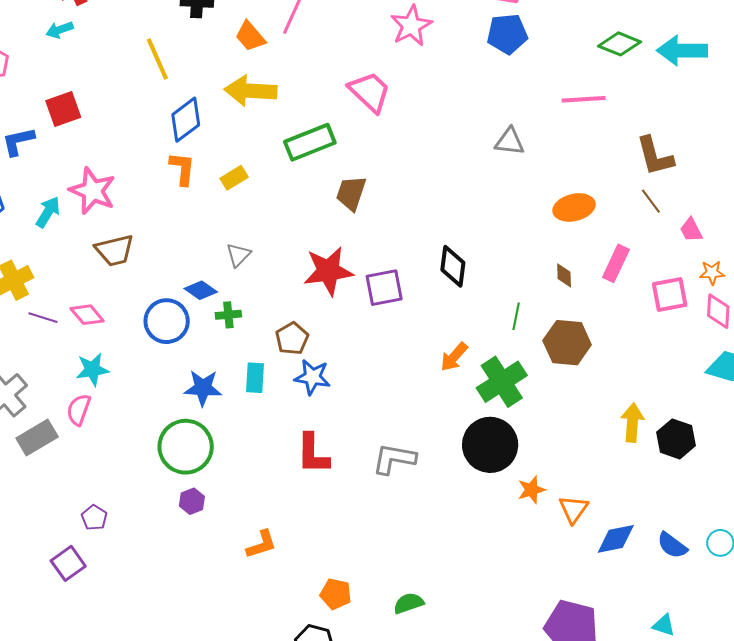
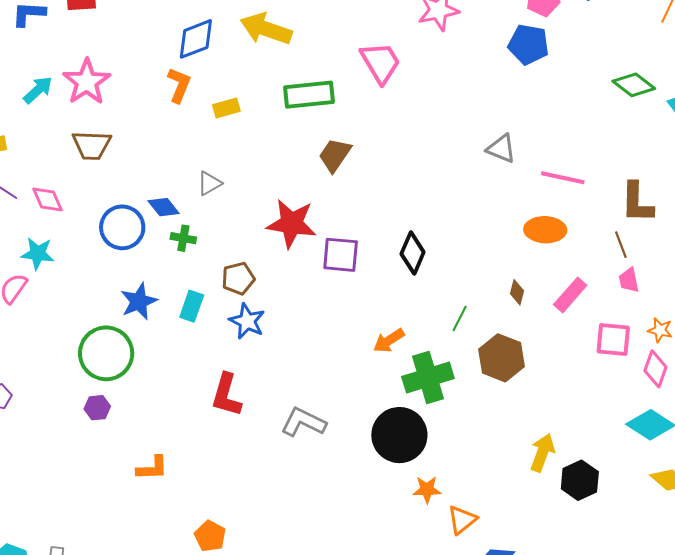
pink line: (584, 99) -> (563, 178), moved
pink trapezoid: (691, 230) -> (629, 280), moved
blue star: (203, 388) -> (139, 301), turned 30

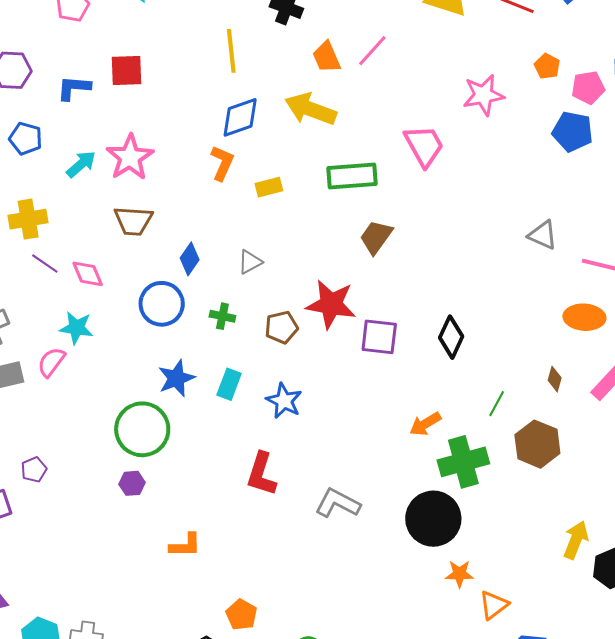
blue diamond: (164, 207) -> (190, 259), moved, turned 72
brown pentagon: (238, 278) -> (281, 327), moved

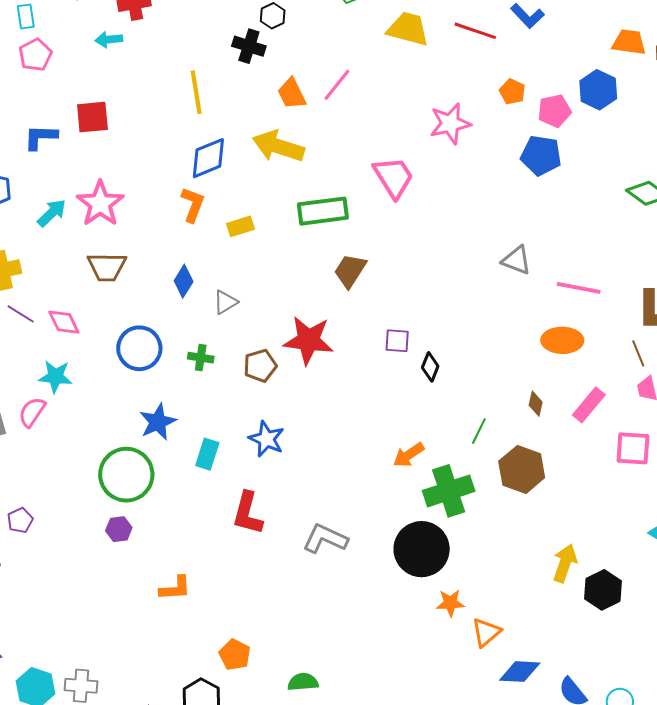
blue diamond: (190, 259) -> (184, 281), moved
purple square: (379, 337) -> (397, 341), moved, size x0.7
black diamond: (451, 337) -> (430, 367), size x0.7
cyan rectangle: (229, 384) -> (207, 454), moved

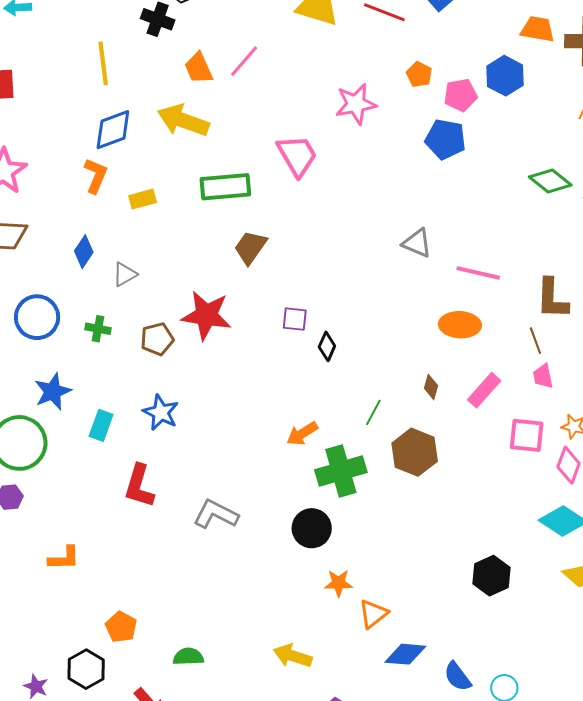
black circle: (422, 549) -> (312, 528), size x0.7
yellow arrow: (565, 563) -> (293, 656), moved, turned -93

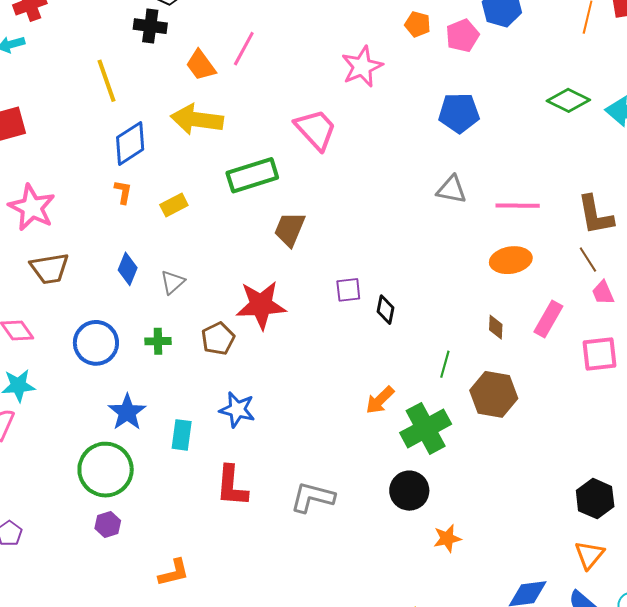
blue pentagon: (445, 139) -> (459, 113), moved
orange L-shape: (96, 176) -> (123, 192), size x0.7
orange triangle: (373, 614) -> (589, 555), moved

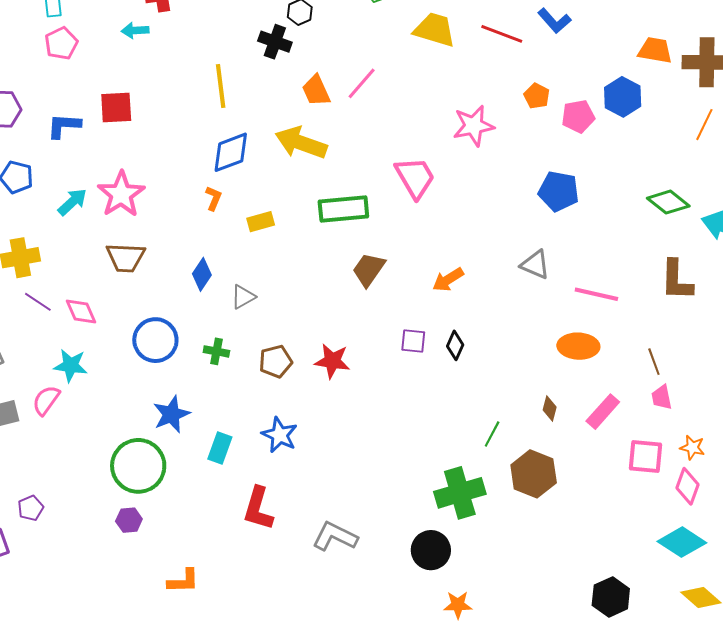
brown L-shape: (595, 215) -> (677, 280), moved
red star: (261, 305) -> (332, 361), moved, size x0.7
black diamond: (386, 310) -> (455, 345), moved
orange arrow: (380, 400) -> (448, 280), moved

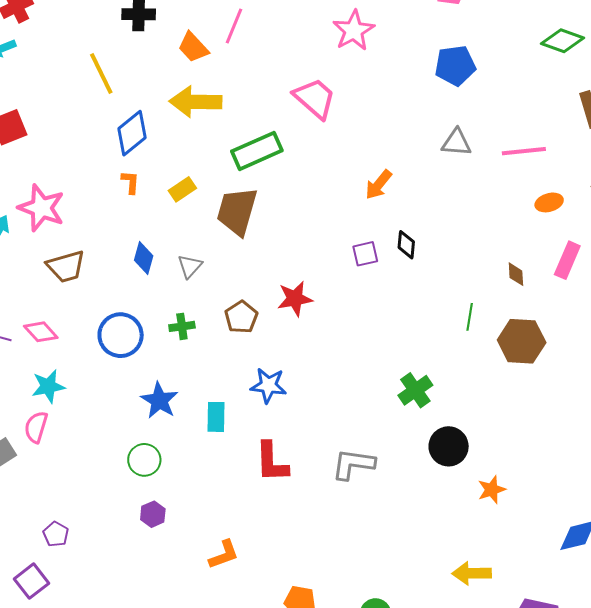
brown trapezoid: (369, 269) -> (237, 211), moved, size x1.4
orange ellipse: (578, 346) -> (549, 202), moved, size x0.7
green circle: (138, 466) -> (144, 460), size x0.6
green cross: (460, 493) -> (415, 390), moved, size x0.7

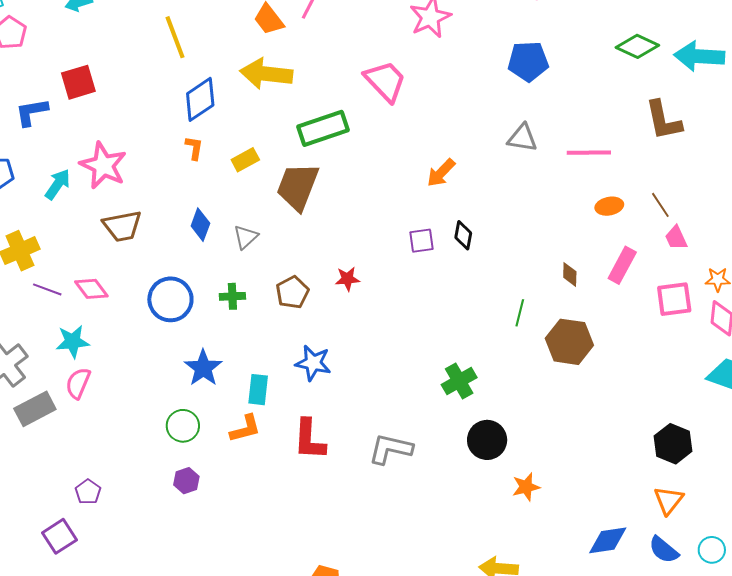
red star: (295, 299) -> (347, 279), size x0.7
cyan star: (48, 386) -> (73, 342), moved
orange L-shape: (224, 555) -> (245, 429), moved

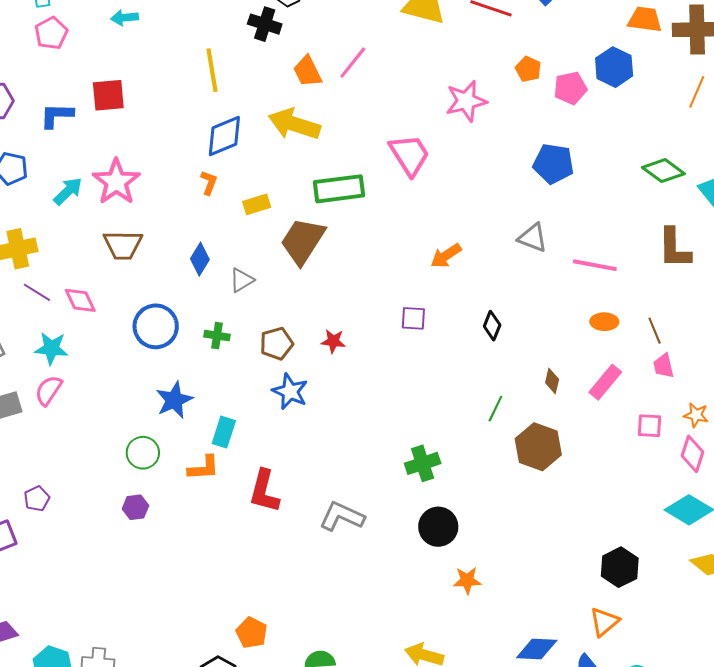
black diamond: (463, 235) -> (492, 326), moved
pink square: (674, 299) -> (649, 426), size x0.7
blue star: (313, 363) -> (290, 391), moved

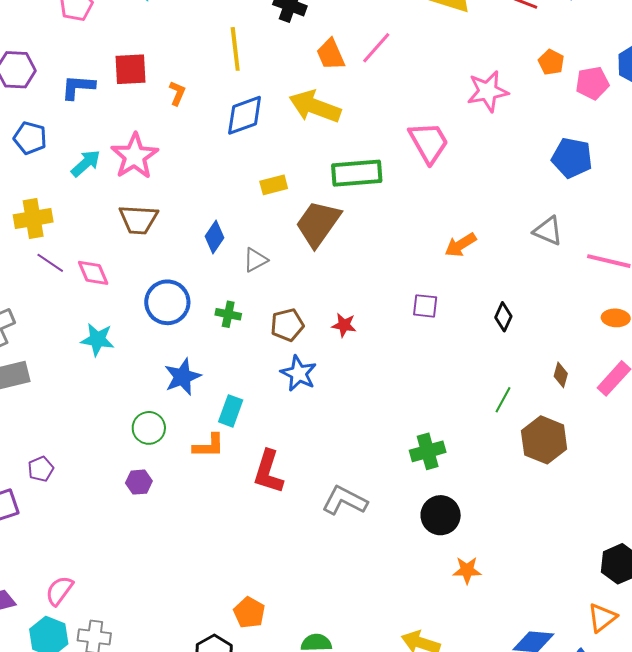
orange L-shape: (209, 183) -> (177, 93), moved
cyan star: (51, 348) -> (97, 339), moved
pink semicircle: (49, 390) -> (59, 591), moved

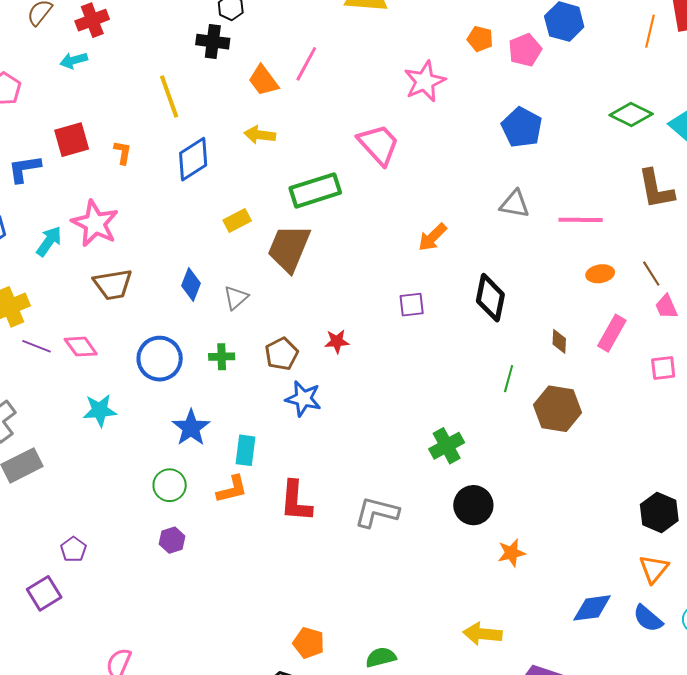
yellow arrow: (315, 107) -> (260, 135), size x0.6
blue pentagon: (572, 158) -> (522, 127), turned 30
black diamond: (503, 317) -> (490, 298), size x1.6

